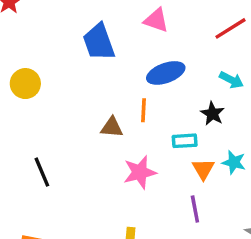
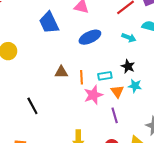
orange line: (144, 110) -> (81, 77), moved
black star: (212, 114) -> (128, 66), moved
black line: (42, 172) -> (32, 106), moved
pink star: (140, 172) -> (93, 95), moved

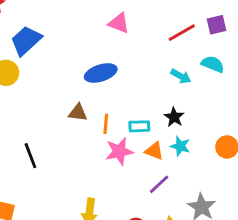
blue trapezoid: (49, 23) -> (26, 41), moved, turned 65
blue ellipse: (90, 37) -> (101, 73), moved
orange triangle: (117, 91) -> (154, 151), turned -40
purple line: (115, 115) -> (159, 184), moved, turned 56

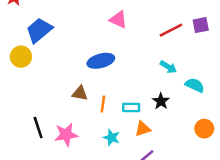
cyan semicircle: (213, 64) -> (195, 85), moved
cyan star: (180, 146) -> (112, 138), moved
pink star: (119, 151) -> (66, 135), moved
orange triangle: (154, 151) -> (143, 129), turned -42

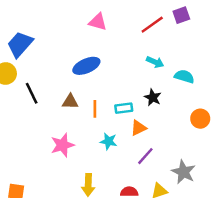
black line: (38, 127) -> (32, 93), moved

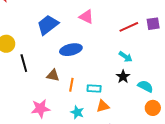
blue trapezoid: (20, 44) -> (48, 25), moved
cyan semicircle: (184, 76) -> (145, 86), moved
black star: (153, 97) -> (123, 77), moved

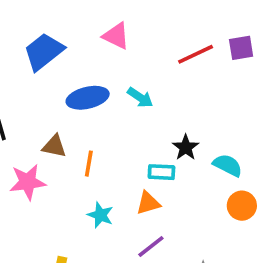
cyan arrow: (126, 57) -> (140, 97), moved
cyan rectangle: (94, 88) -> (161, 172), moved
pink star: (40, 108) -> (28, 182), moved

